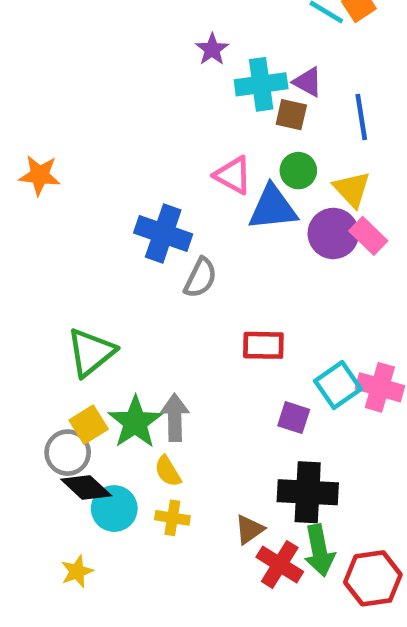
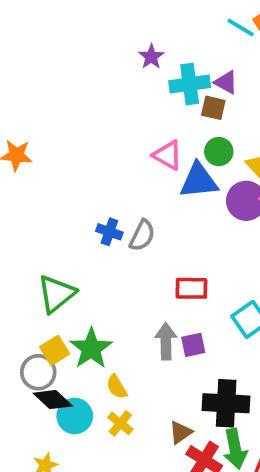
blue cross: (163, 233) -> (109, 232), moved, size x0.6
gray arrow: (175, 418) -> (166, 341), moved
purple square: (294, 418) -> (193, 345), moved, turned -30
yellow cross: (172, 518) -> (120, 423), turned 30

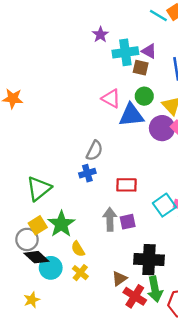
blue cross: (109, 232) -> (87, 173), moved, turned -35

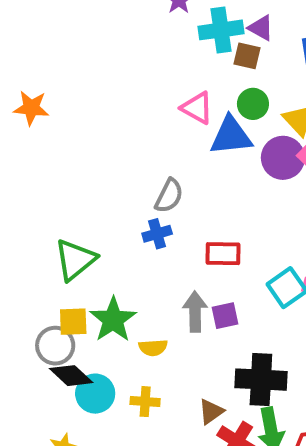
yellow square: (38, 225) -> (73, 322), turned 30
yellow semicircle: (78, 249) -> (153, 348), moved, turned -63
yellow cross: (80, 273) -> (145, 402), turned -35

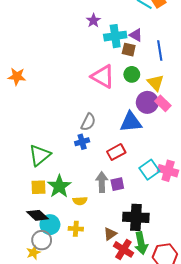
pink triangle: (197, 108) -> (103, 76), size x1.4
blue triangle: (231, 136) -> (131, 122), moved
red rectangle: (223, 254) -> (116, 152), turned -30
gray circle: (55, 346) -> (42, 240), moved

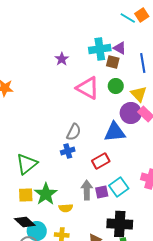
purple star: (93, 21) -> (62, 59), moved
cyan square: (149, 170) -> (119, 187), moved

